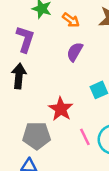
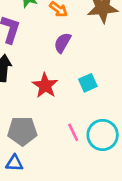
red star: (61, 109) -> (45, 85), moved

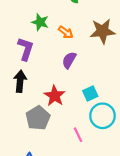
gray pentagon: (22, 131) -> (38, 118), moved, turned -30
cyan circle: (103, 135) -> (103, 116), moved

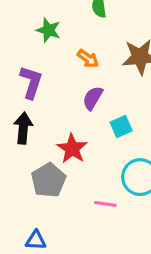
green star: (40, 22) -> (48, 30), moved
cyan square: (90, 94) -> (121, 126), moved
pink line: (78, 135) -> (105, 204), turned -56

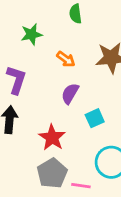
green star: (48, 30) -> (31, 34), turned -30
gray pentagon: (48, 180) -> (52, 173), moved

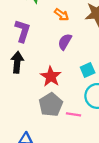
cyan square: (95, 118) -> (88, 70), moved

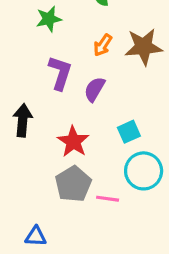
orange arrow: (62, 15) -> (103, 45), moved, turned 88
purple L-shape: (23, 31) -> (60, 73), moved

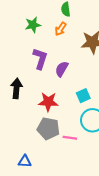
orange arrow: (103, 45) -> (61, 29), moved
red star: (73, 142) -> (48, 102), turned -30
gray pentagon: (73, 184) -> (48, 128), turned -30

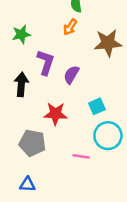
green star: (33, 25) -> (21, 34), moved
black arrow: (16, 88) -> (21, 84), moved
gray pentagon: (48, 128) -> (32, 143), moved

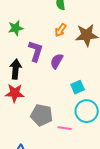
orange arrow: (70, 27) -> (61, 30), moved
red star: (55, 114) -> (15, 93), moved
gray pentagon: (32, 143) -> (42, 115), moved

